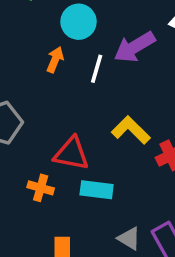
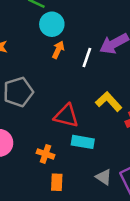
cyan circle: (79, 22) -> (52, 24), moved
orange cross: (41, 188) -> (46, 154), moved

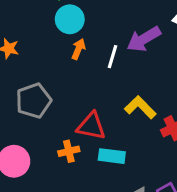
orange cross: (46, 154) -> (69, 151), moved, turned -30

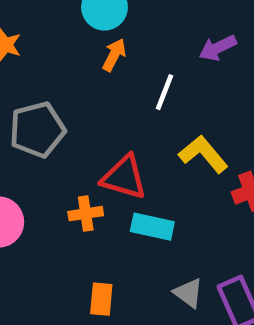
purple arrow: (144, 39) -> (218, 48), size x0.7
white line: (112, 57) -> (165, 92), moved

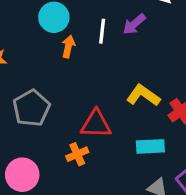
white line: (165, 92) -> (102, 31), moved
cyan rectangle: (152, 227) -> (150, 146), moved

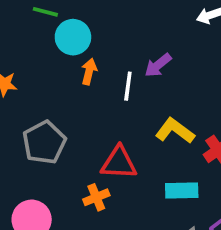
purple arrow: (134, 24) -> (158, 65), moved
white line: (102, 31) -> (128, 86), moved

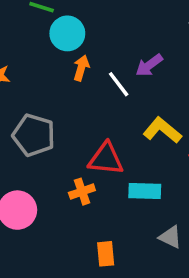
white line: (128, 86) -> (119, 84), turned -48
gray pentagon: (44, 142) -> (34, 135), turned -30
cyan rectangle: (182, 190) -> (145, 191), moved

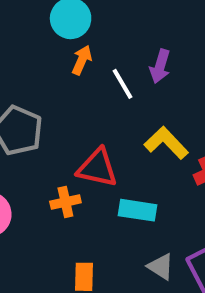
purple arrow: (149, 65) -> (160, 66), turned -44

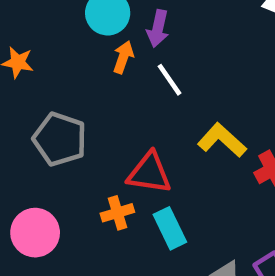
purple arrow: (160, 66) -> (158, 28), moved
cyan rectangle: (137, 210) -> (170, 228), moved, turned 60

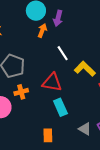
white line: (169, 80) -> (63, 53), moved
orange cross: (117, 213) -> (21, 92), moved

